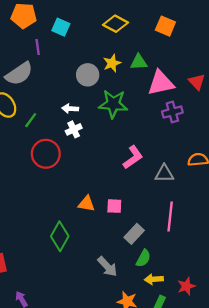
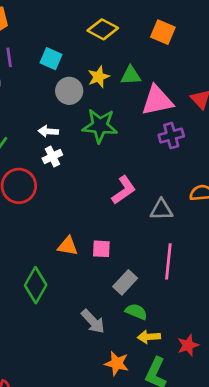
cyan square: (61, 27) -> (51, 59), moved
green semicircle: (143, 258) -> (136, 312), turned -96

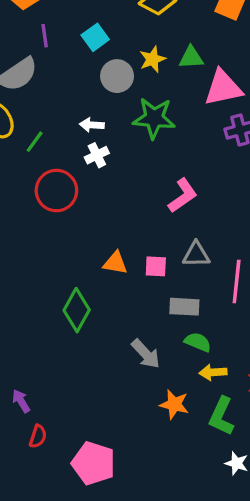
cyan square: (51, 59) -> (95, 37), turned 30
gray triangle: (161, 210) -> (196, 255), moved
gray rectangle: (125, 282) -> (184, 307), turned 50

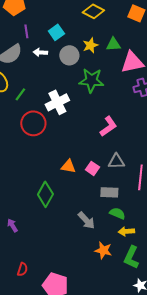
white arrow: (92, 125) -> (40, 52), moved
white cross: (97, 155) -> (57, 102), size x1.6
pink square: (156, 266) -> (92, 168), turned 32
purple arrow: (21, 401) -> (12, 225), moved

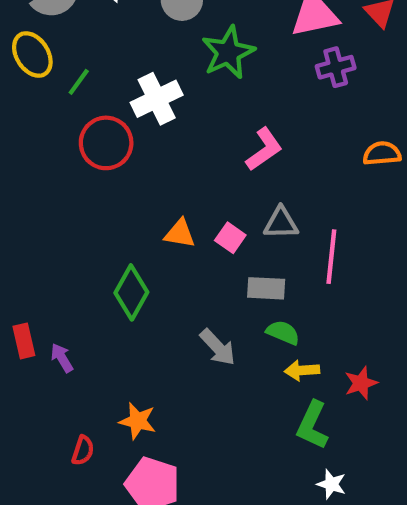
green star: (91, 80) -> (228, 52), turned -30
orange star: (103, 250) -> (138, 421), moved

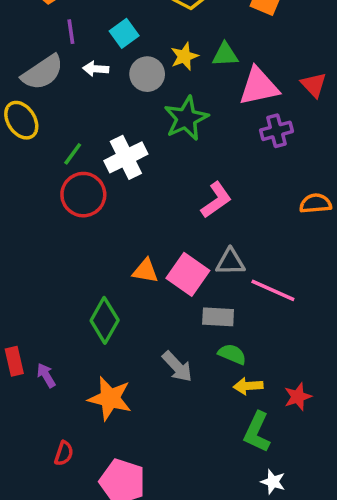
green line: (79, 82) -> (73, 154), moved
pink square: (230, 238) -> (188, 274), size x1.6
pink line: (331, 257) -> (273, 290), turned -72
orange star: (138, 421) -> (110, 398), moved, size x1.4

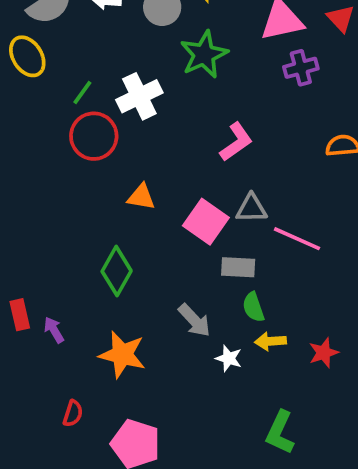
orange triangle: (145, 271) -> (141, 197), moved
green semicircle: (232, 354) -> (253, 307), turned -132
green L-shape: (257, 432) -> (280, 432), moved
white star: (273, 482) -> (229, 358), moved

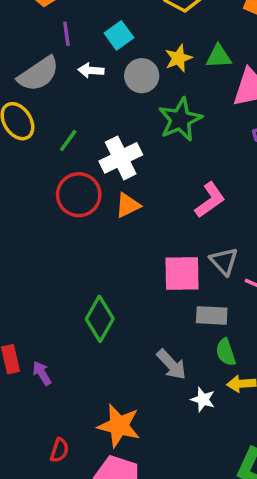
green line: (82, 92) -> (68, 140), moved
orange triangle: (141, 197) -> (128, 205), moved, turned -36
gray triangle: (251, 208) -> (224, 261), turned 48
pink square: (206, 222) -> (182, 273), turned -36
orange star: (122, 355) -> (119, 426), moved

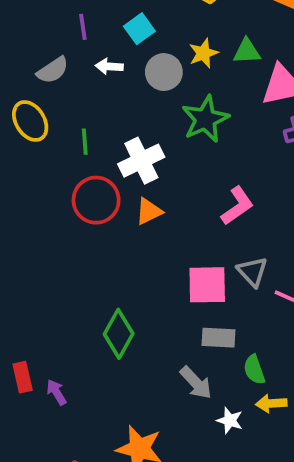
gray semicircle: (38, 74) -> (53, 70), size x0.7
green line: (68, 140) -> (85, 142), turned -40
gray rectangle: (212, 315) -> (218, 338), moved

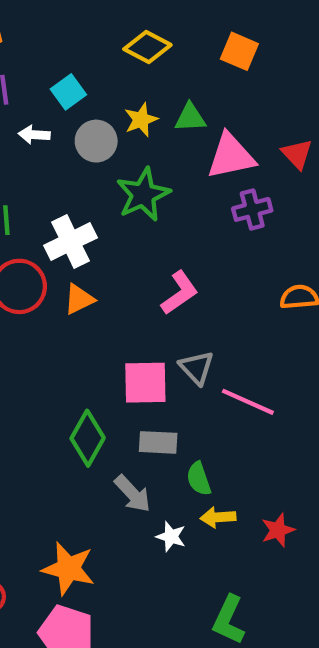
green diamond: (119, 334) -> (88, 438), moved

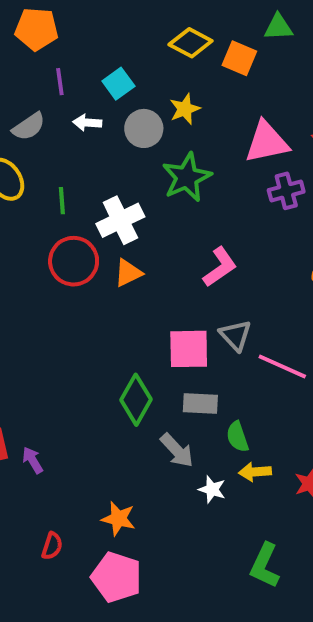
orange square: (239, 51) -> (239, 58), moved
green triangle: (190, 118) -> (278, 27), moved
orange star: (68, 569) -> (118, 519), size x0.7

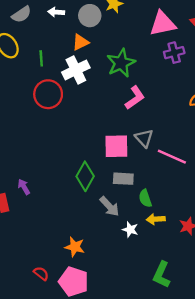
green star: (187, 177) -> (121, 63), moved
orange triangle: (128, 273) -> (80, 42), moved
purple arrow: (33, 460) -> (24, 187), moved
red semicircle: (52, 546) -> (41, 273), moved, turned -70

